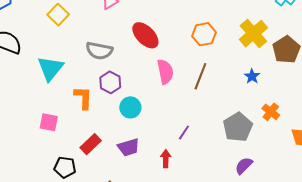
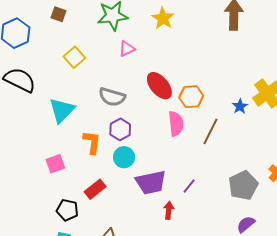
orange hexagon: (204, 34) -> (191, 97), moved
blue star: (252, 76) -> (240, 106), moved
cyan circle: (130, 107) -> (124, 157), moved
pink square: (49, 122) -> (55, 164), turned -36
purple trapezoid: (129, 147) -> (151, 182), moved, size x1.4

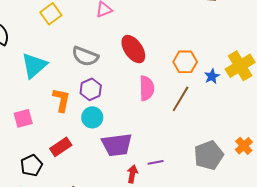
orange hexagon: (191, 97) -> (185, 62), moved
purple line: (189, 186) -> (156, 162), moved, turned 35
black pentagon: (67, 210) -> (31, 165), turned 30

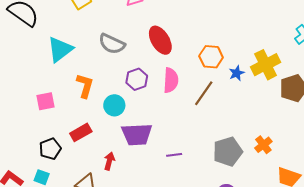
purple hexagon: (91, 89) -> (137, 79), moved
red arrow: (132, 174) -> (109, 161), moved

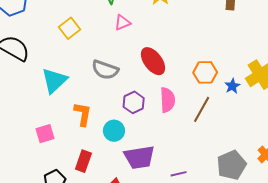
red rectangle: (81, 132) -> (83, 161), turned -35

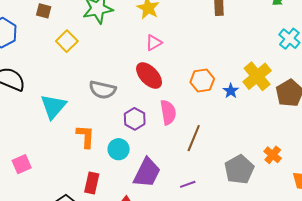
pink triangle: (122, 23) -> (154, 43), moved
yellow square: (70, 28) -> (67, 41), moved
brown line: (202, 109) -> (194, 138), moved
pink square: (45, 134) -> (22, 164), moved
purple trapezoid: (139, 157) -> (147, 173), turned -48

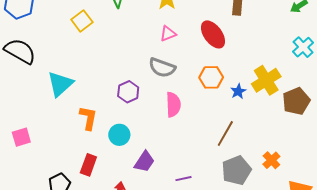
red ellipse: (149, 76) -> (213, 34), moved
gray semicircle: (103, 90) -> (162, 68), moved
purple hexagon: (135, 119) -> (128, 92), moved
brown line: (194, 138) -> (225, 133), moved
purple trapezoid: (147, 173) -> (144, 162), size x0.7

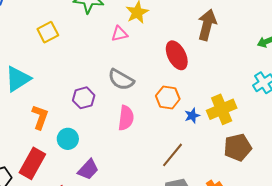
yellow square: (82, 21) -> (48, 32), moved
pink triangle: (168, 34) -> (119, 34), moved
brown pentagon: (296, 101) -> (238, 147), moved
red rectangle: (88, 165) -> (32, 163), size x1.4

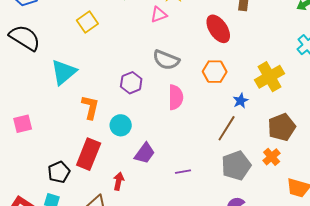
blue star: (192, 116) -> (241, 101), moved
brown pentagon: (238, 147) -> (282, 127), moved

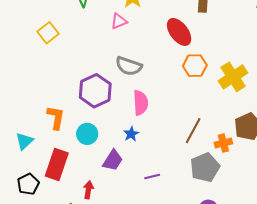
cyan triangle: (64, 72) -> (24, 141), moved, size x0.7
orange hexagon: (215, 72) -> (195, 66), moved
purple hexagon: (131, 83) -> (95, 91), size x1.5
blue star: (241, 101) -> (131, 134), moved
orange cross: (272, 157) -> (223, 143), moved, turned 30

